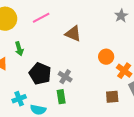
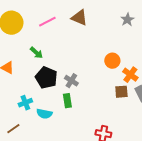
brown triangle: (73, 34) -> (79, 18), moved
green arrow: (19, 49) -> (36, 53), moved, turned -32
brown square: (112, 97) -> (121, 92), moved

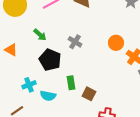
gray cross: (71, 81) -> (75, 42), moved
brown square: (121, 92) -> (89, 94), moved, turned 32

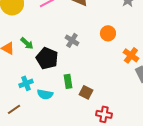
green arrow: (40, 35) -> (27, 43), moved
orange circle: (116, 43) -> (108, 33), moved

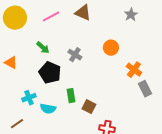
green arrow: (27, 43) -> (43, 48), moved

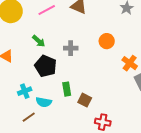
gray cross: (75, 55) -> (71, 48), turned -32
brown line: (17, 124) -> (29, 117), moved

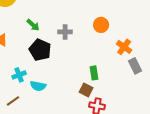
green rectangle: (67, 89) -> (94, 73), moved
brown square: (85, 100) -> (86, 90), moved
brown line: (29, 117) -> (13, 101), moved

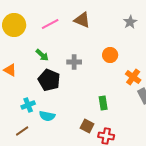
brown square: (86, 90) -> (87, 126), moved

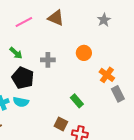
green rectangle: (103, 103) -> (77, 101), turned -32
cyan semicircle: (47, 116) -> (21, 102), moved

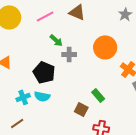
green arrow: (16, 53) -> (56, 40), moved
orange circle: (84, 53) -> (105, 47), size x1.5
brown square: (61, 124) -> (81, 109), moved

